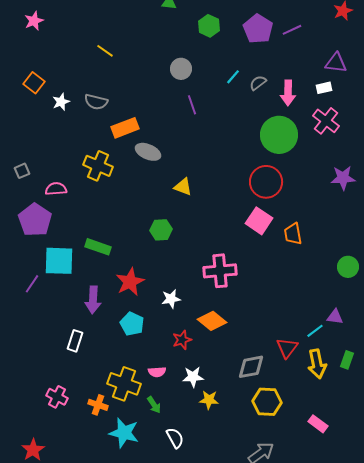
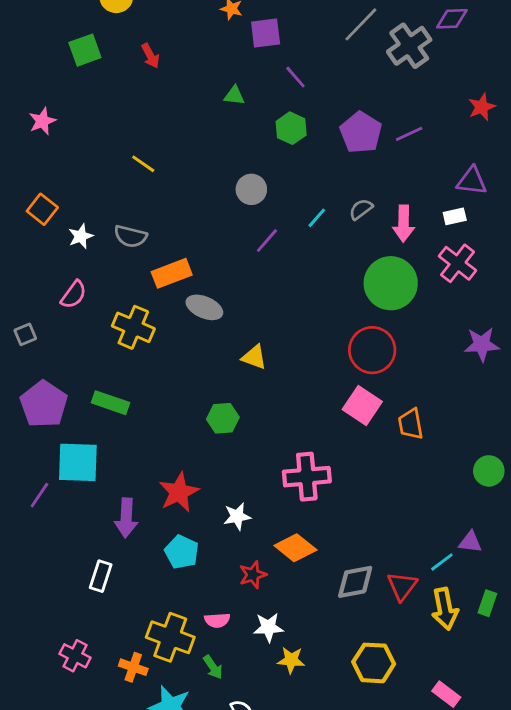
cyan line: (233, 77) -> (317, 218), moved
purple line: (192, 105) -> (267, 241), turned 60
pink semicircle: (56, 189) -> (74, 295), moved, turned 130
green rectangle: (98, 247) -> (111, 403), moved
gray diamond: (251, 367) -> (355, 582), moved

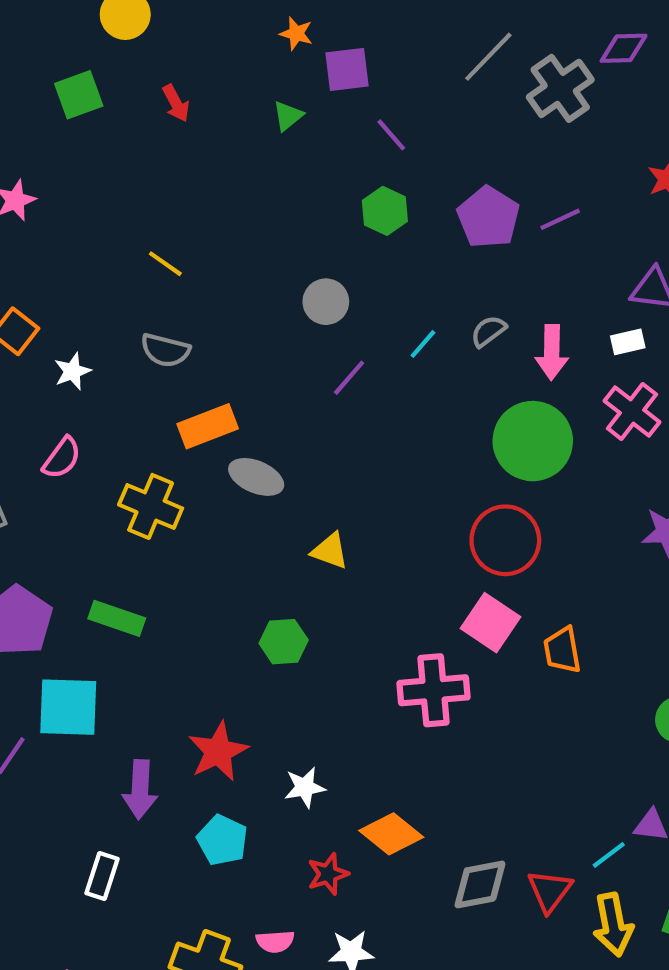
green triangle: (234, 96) -> (288, 116), moved, turned -45
gray semicircle: (130, 236) -> (165, 350), moved
pink cross: (307, 477) -> (434, 690), moved

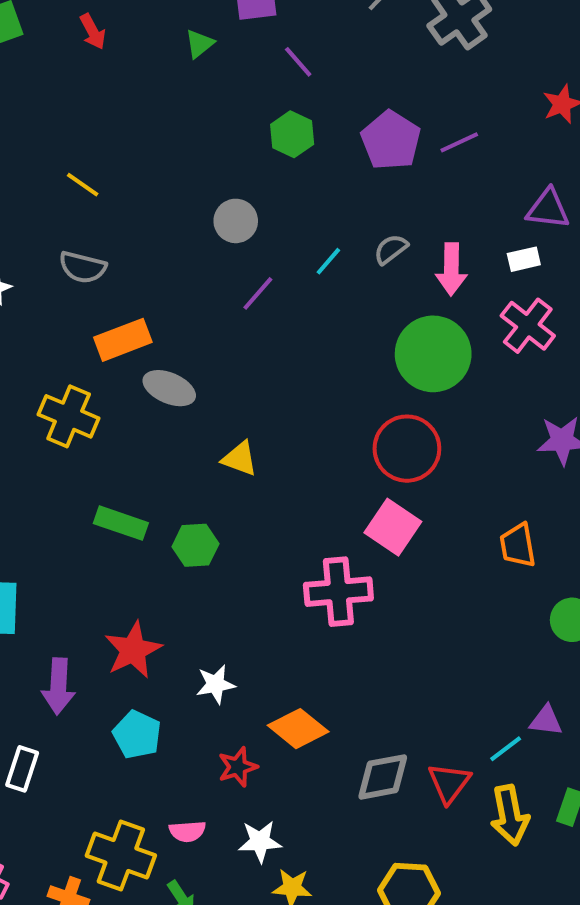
green rectangle: (117, 618) -> (121, 523), moved
orange trapezoid: (562, 650) -> (518, 545), moved

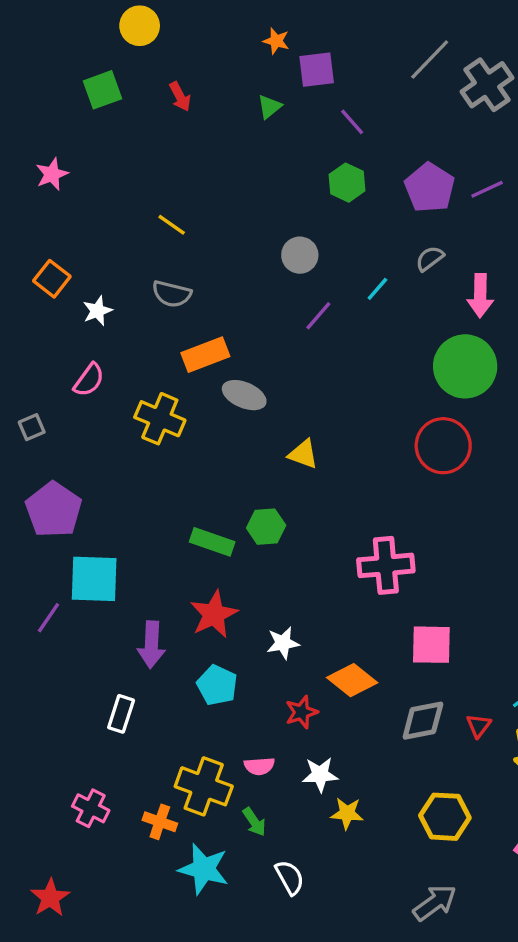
gray semicircle: (391, 249) -> (430, 258), moved
green rectangle: (121, 523) -> (212, 542), moved
pink square: (393, 527) -> (431, 645), moved, turned -33
red triangle: (449, 783) -> (479, 726), size x0.7

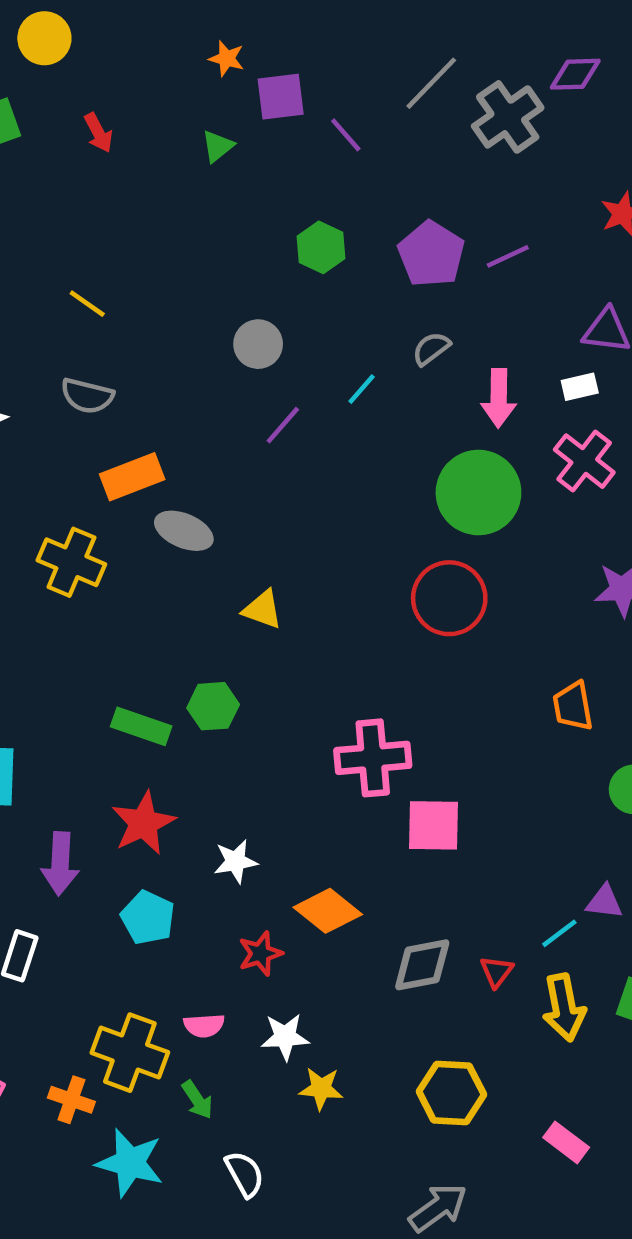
purple line: (352, 122) -> (346, 135), moved
pink square: (431, 645) -> (433, 825), moved

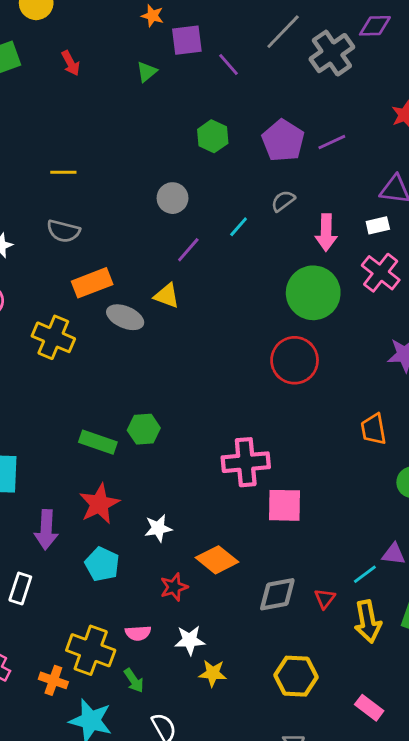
yellow line: (87, 304) -> (63, 172), turned -35
yellow triangle: (263, 609) -> (167, 296), moved

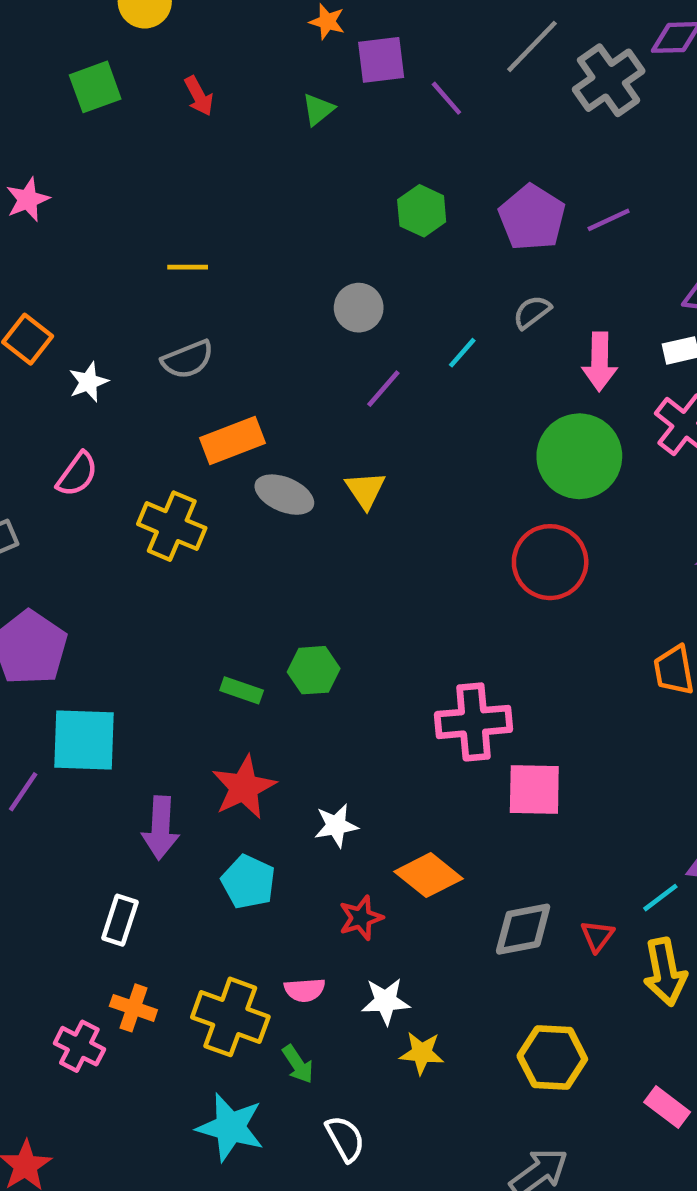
gray semicircle: (63, 231) -> (188, 359), turned -36
yellow triangle: (167, 296) -> (365, 490), moved, turned 36
green rectangle: (98, 442) -> (242, 690), size x0.7
orange cross: (53, 680) -> (133, 1008), moved

